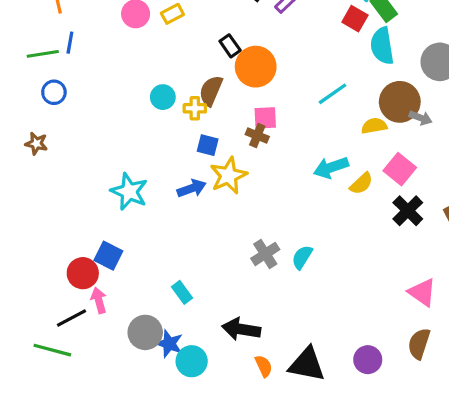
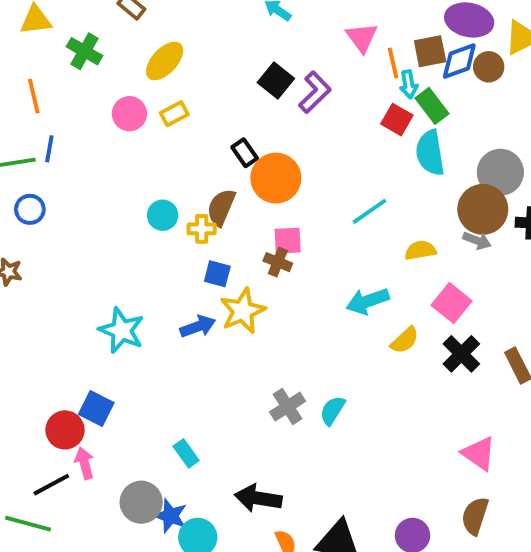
brown circle: (400, 102) -> (483, 209), moved
yellow semicircle: (361, 184) -> (405, 340), moved

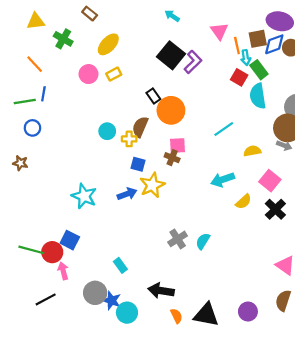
black square: (276, 80) -> (171, 55), size x1.4
orange line: (34, 96) -> (35, 64), turned -30
black line: (51, 485) -> (46, 299), moved
green line: (28, 524) -> (31, 250), moved

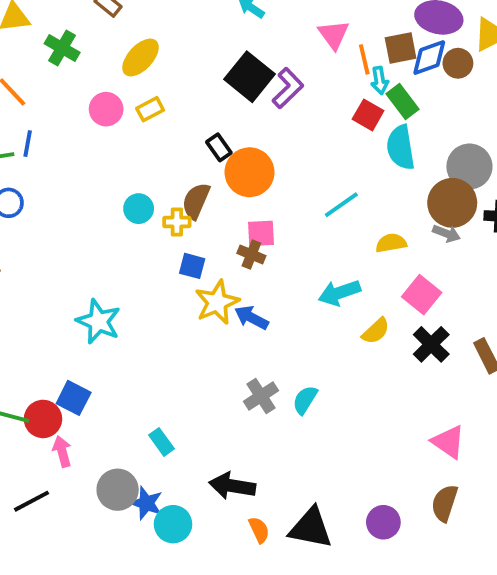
blue arrow: (127, 194) -> (251, 318), moved, turned -132

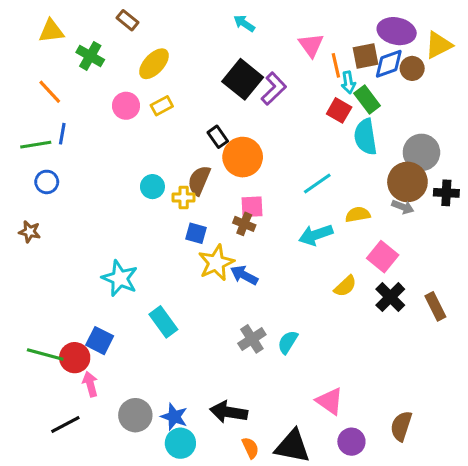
cyan arrow: (339, 293) -> (316, 235), moved
cyan rectangle: (162, 442) -> (163, 322), moved, size x1.4
pink triangle: (448, 442) -> (330, 401), moved
blue star: (146, 503) -> (174, 417), moved

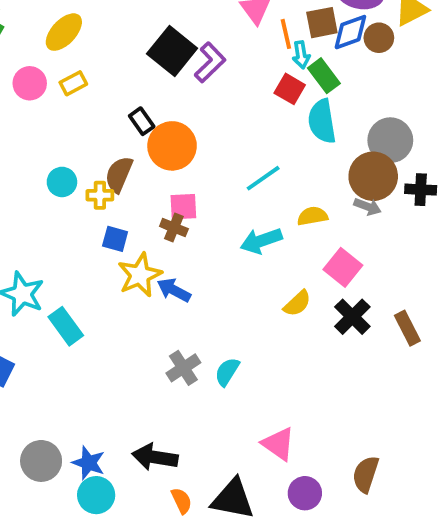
cyan rectangle: (163, 322) -> (66, 326), moved

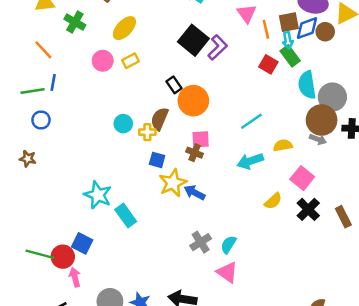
cyan arrow: (301, 55) -> (288, 40), moved
cyan semicircle: (322, 121) -> (307, 85), moved
pink triangle: (278, 444) -> (227, 272), moved

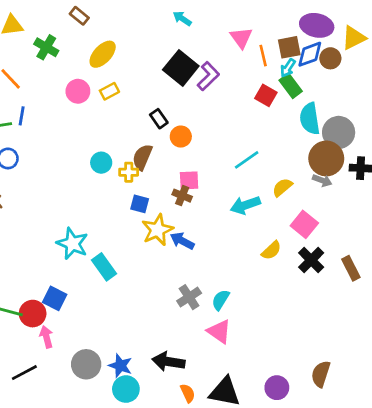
cyan arrow: (288, 40) -> (288, 68), turned 42
orange circle: (193, 101) -> (181, 137), size x0.6
yellow semicircle: (283, 145) -> (282, 187), turned -30

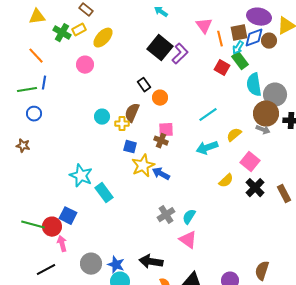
yellow rectangle: (109, 91) -> (79, 30), moved

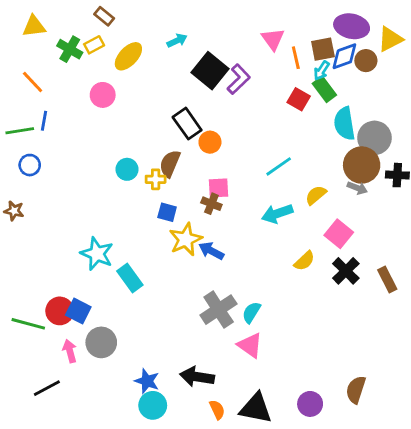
cyan arrow: (161, 12) -> (177, 41), moved, turned 120
black rectangle: (144, 85) -> (187, 124), size x1.5
gray cross: (166, 215) -> (219, 310), size x1.4
red circle: (52, 227) -> (60, 311), moved
gray circle: (91, 264) -> (101, 342), moved

